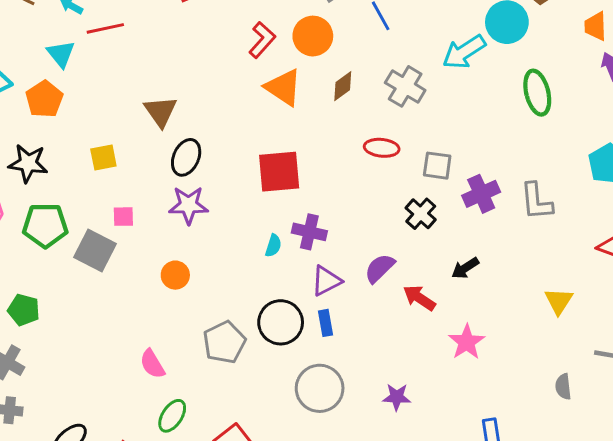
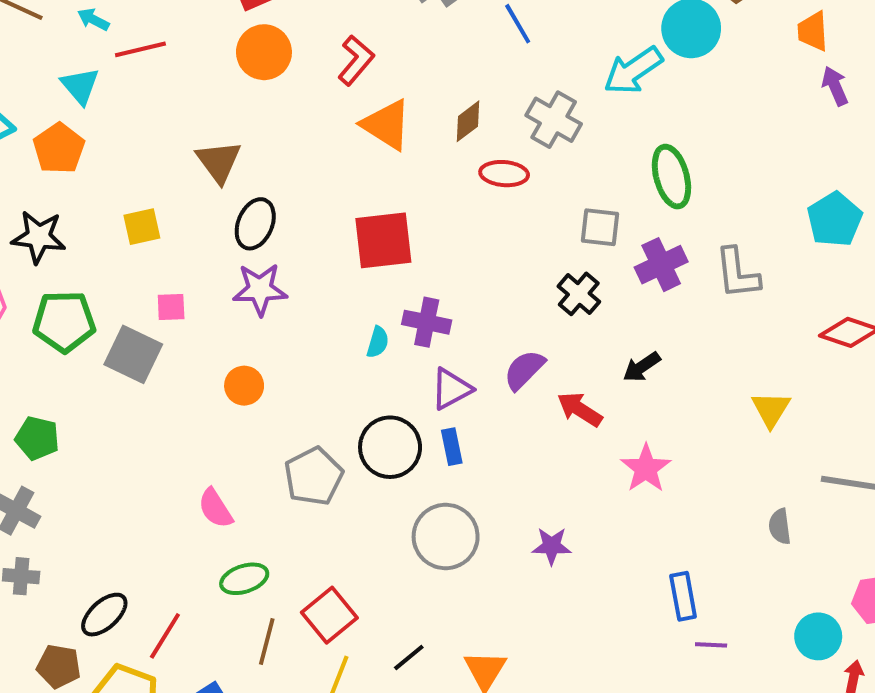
orange circle: (313, 36) -> (264, 52), moved
green ellipse: (537, 93) -> (671, 177), moved
red ellipse: (382, 148) -> (504, 174), moved
green ellipse: (172, 416) -> (244, 579), turned 40

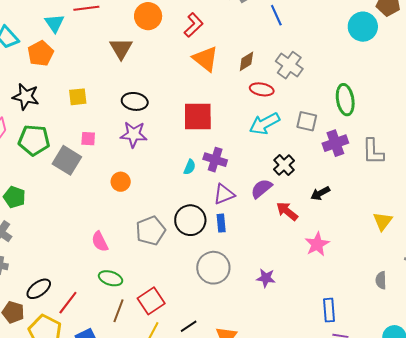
cyan arrow: (633, 71) -> (265, 124), moved
brown triangle: (219, 162) -> (121, 48), moved
black ellipse: (255, 224) -> (135, 101), turned 70
black cross: (579, 294) -> (284, 165), moved
green ellipse: (244, 579) -> (111, 278), turned 30

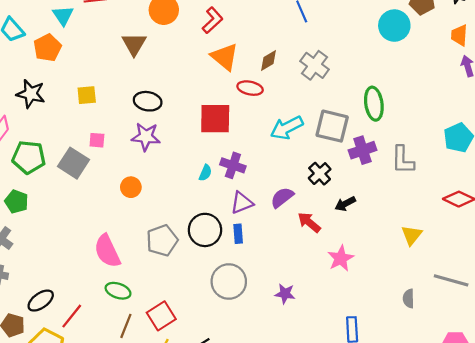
red ellipse: (262, 89) -> (250, 88), moved
gray square: (307, 121) -> (332, 126), size x1.5
green pentagon: (34, 140) -> (29, 157), moved
black cross: (284, 165) -> (320, 174), moved
pink semicircle: (100, 242) -> (107, 251), size x1.5

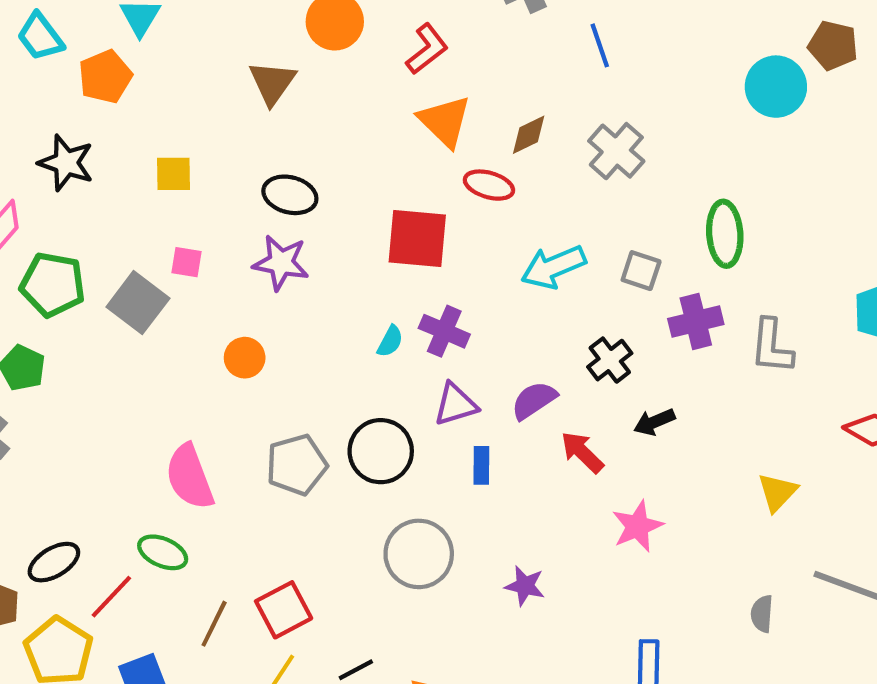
gray square: (332, 126) -> (641, 271), size x0.6
blue rectangle: (238, 234) -> (481, 465), moved
green ellipse: (118, 291) -> (163, 552), moved

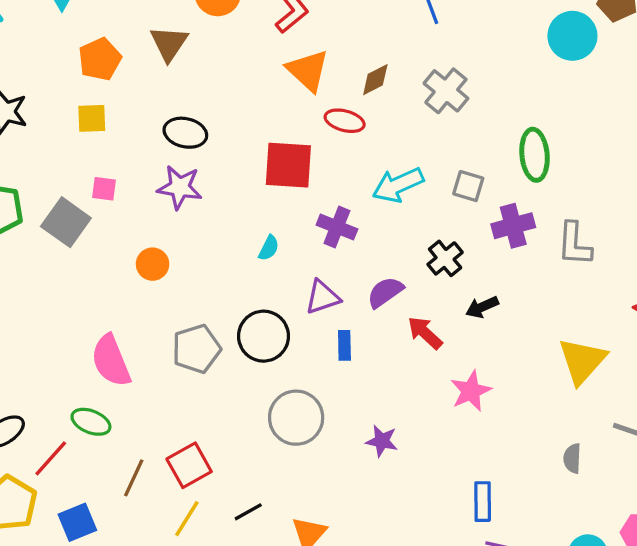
orange pentagon: (105, 77) -> (100, 59), moved
purple cross: (444, 331) -> (337, 227), moved
yellow triangle: (777, 492) -> (582, 361), size x1.5

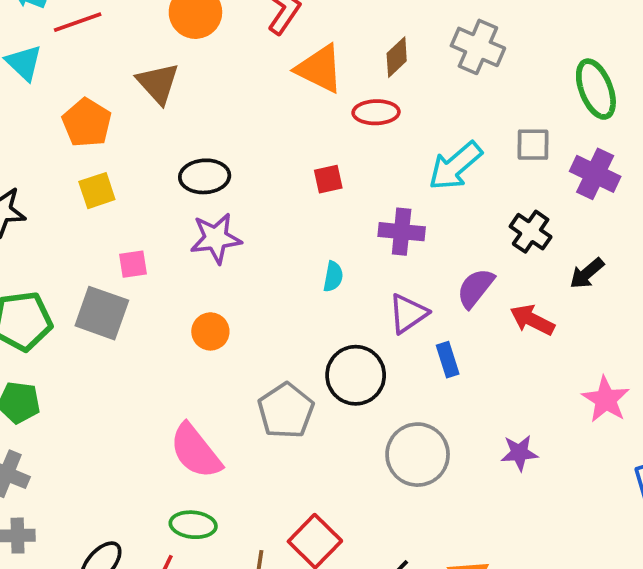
red square: (288, 165) -> (328, 179), size x0.5
purple cross: (513, 226) -> (595, 174), turned -33
pink star: (471, 391) -> (606, 399), moved

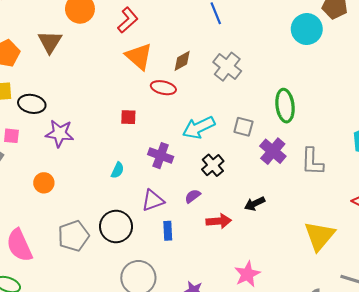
black ellipse: (205, 176) -> (32, 104), moved
black cross: (531, 232) -> (213, 165), moved
purple semicircle: (475, 288) -> (193, 196), size x0.7
red arrow: (532, 320) -> (219, 221), turned 135

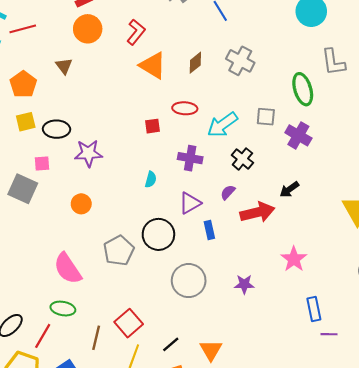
brown triangle: (50, 42) -> (64, 66), size x0.7
red ellipse: (163, 88) -> (185, 108), moved
gray L-shape: (312, 162) -> (333, 62), moved
red arrow: (219, 221) -> (257, 212), size x1.4

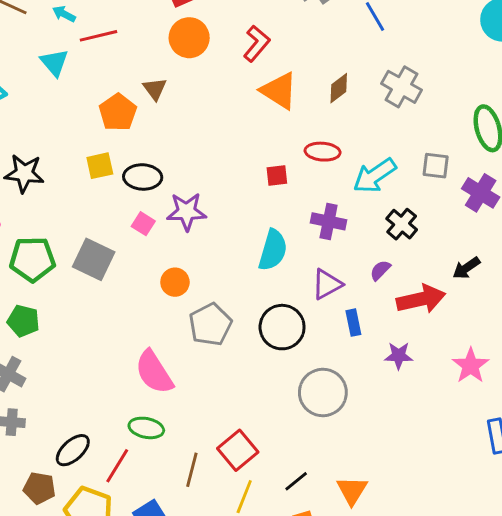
orange pentagon: (23, 84) -> (118, 112), moved
pink square: (42, 164) -> (143, 224), moved, turned 35
cyan semicircle: (151, 179) -> (273, 250), size x1.8
gray pentagon: (119, 251) -> (210, 324), moved
purple star: (244, 284) -> (399, 356), moved

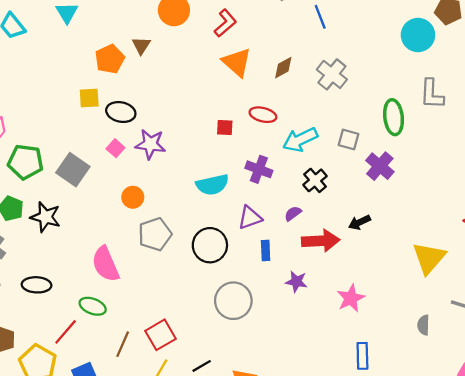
black star: (24, 173) -> (46, 217), moved
cyan semicircle: (273, 250) -> (212, 185), turned 52
black ellipse: (73, 450) -> (37, 285), moved, turned 36

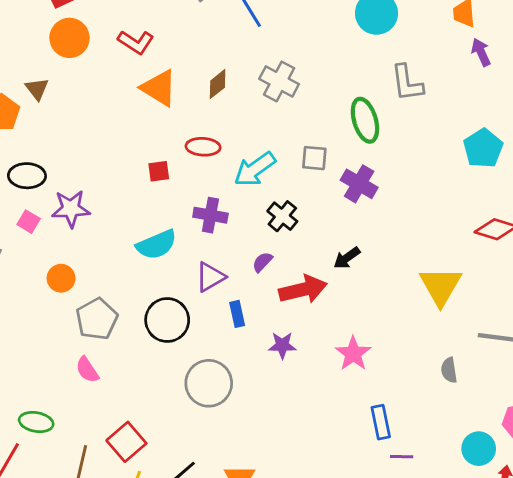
red L-shape: (225, 23) -> (136, 42), turned 84
pink semicircle: (106, 264) -> (87, 370), moved, size x0.6

